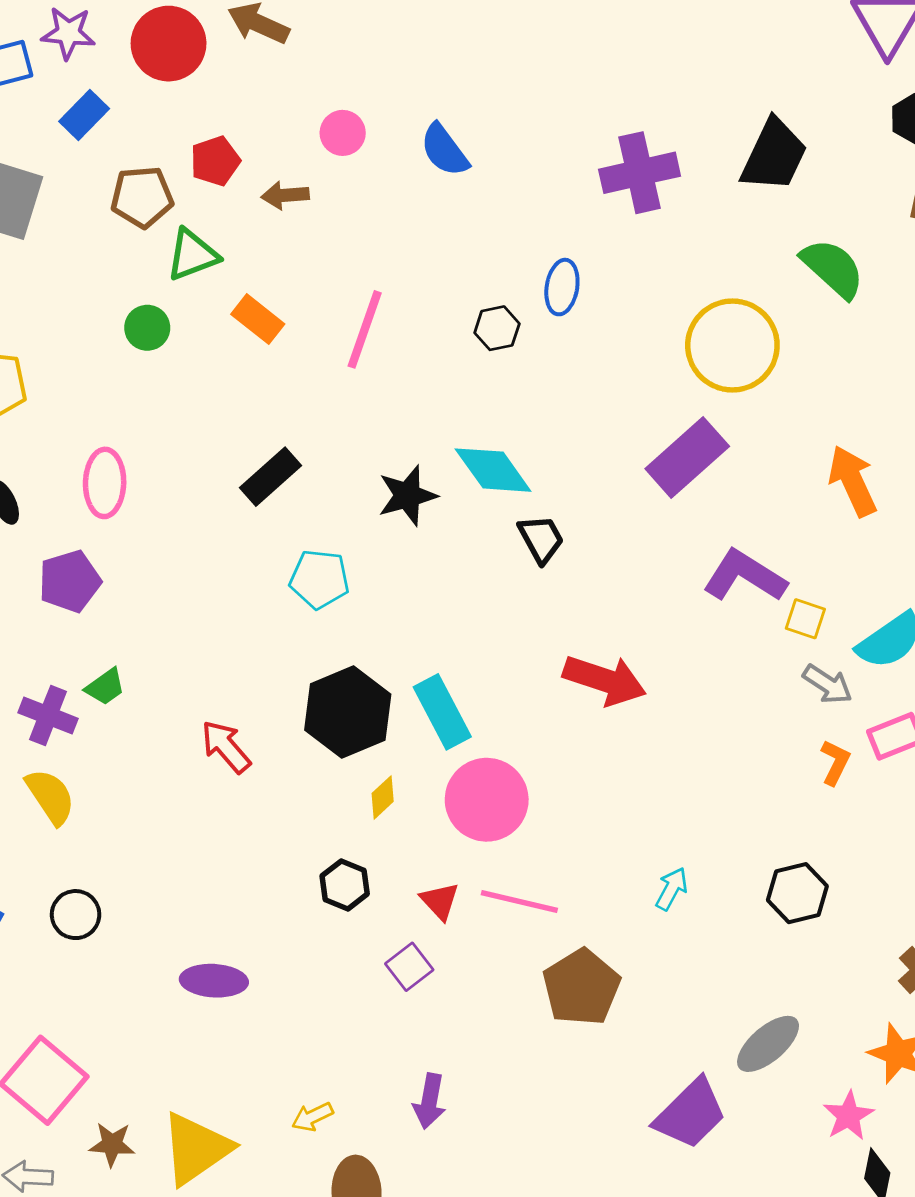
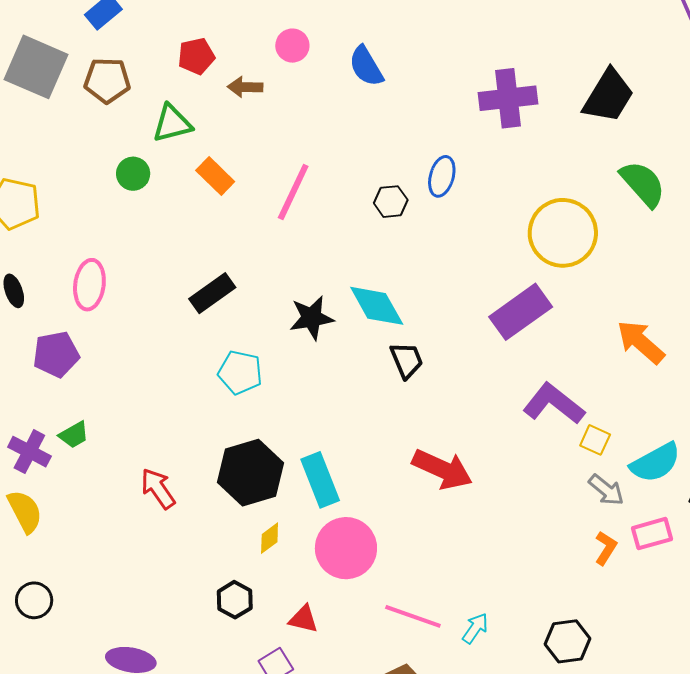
brown pentagon: (142, 197) -> (107, 80), moved
orange arrow: (853, 481) -> (641, 342), turned -30
red triangle: (440, 901) -> (303, 619), turned -40
pink line: (519, 901) -> (413, 616), moved

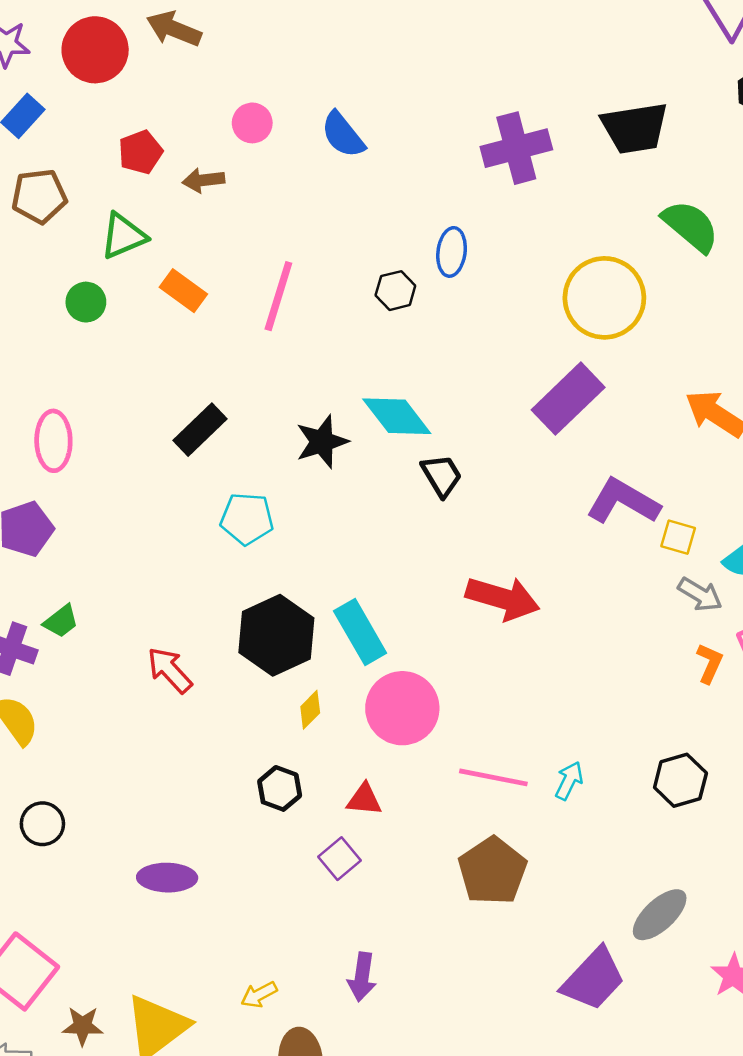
black trapezoid: (608, 96) -> (635, 128), turned 58

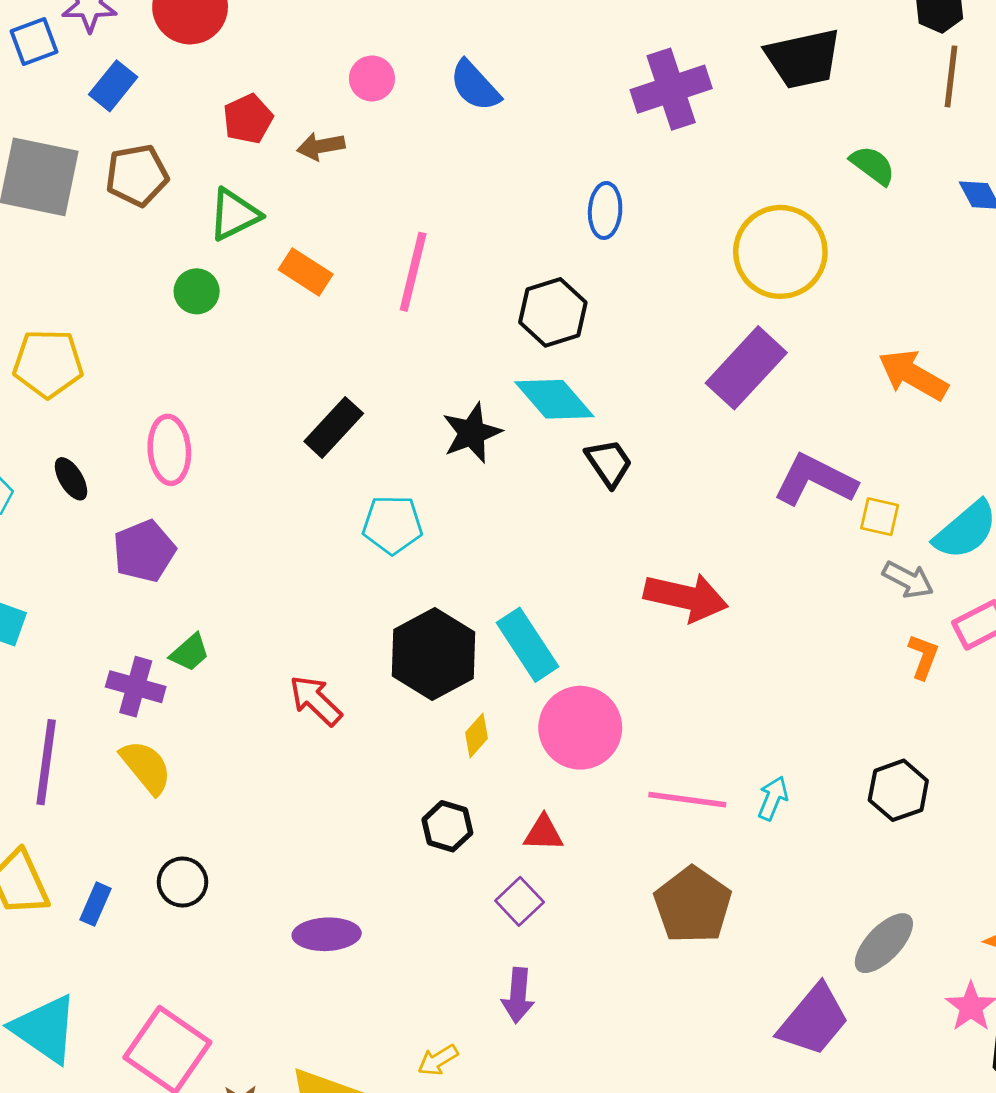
green semicircle: (691, 226) -> (873, 165), size x0.7
black hexagon: (395, 291) -> (553, 312), moved, size x1.5
purple arrow: (362, 977) -> (518, 995), moved

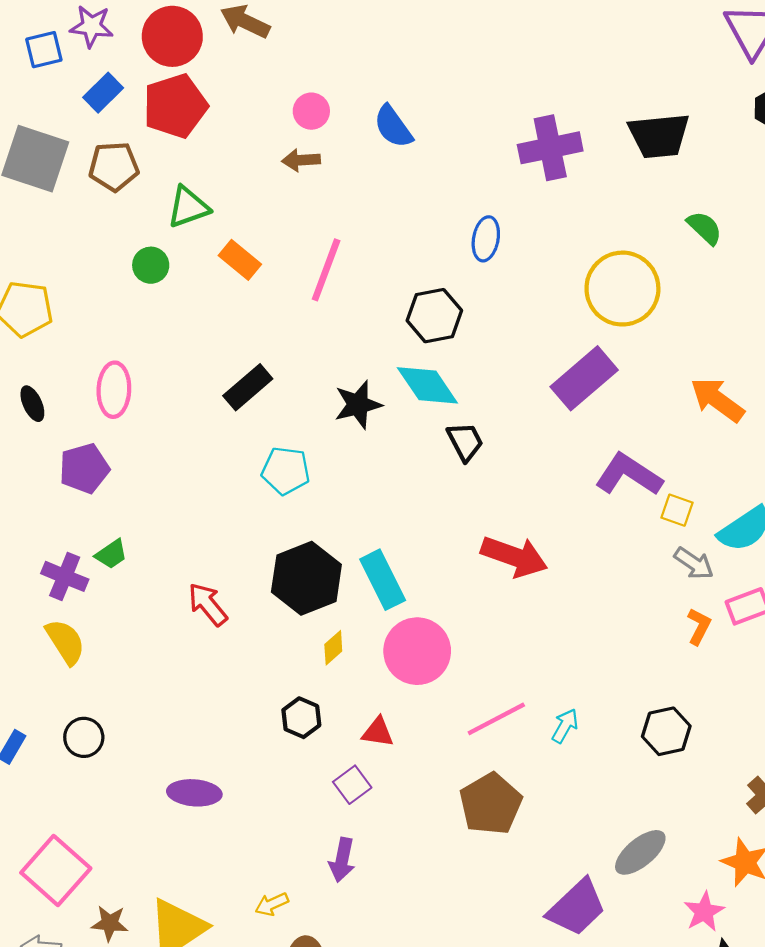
red pentagon: (248, 119) -> (175, 106), moved, size x1.6
brown arrow: (321, 146) -> (301, 160), moved
pink line: (687, 800) -> (496, 719), turned -42

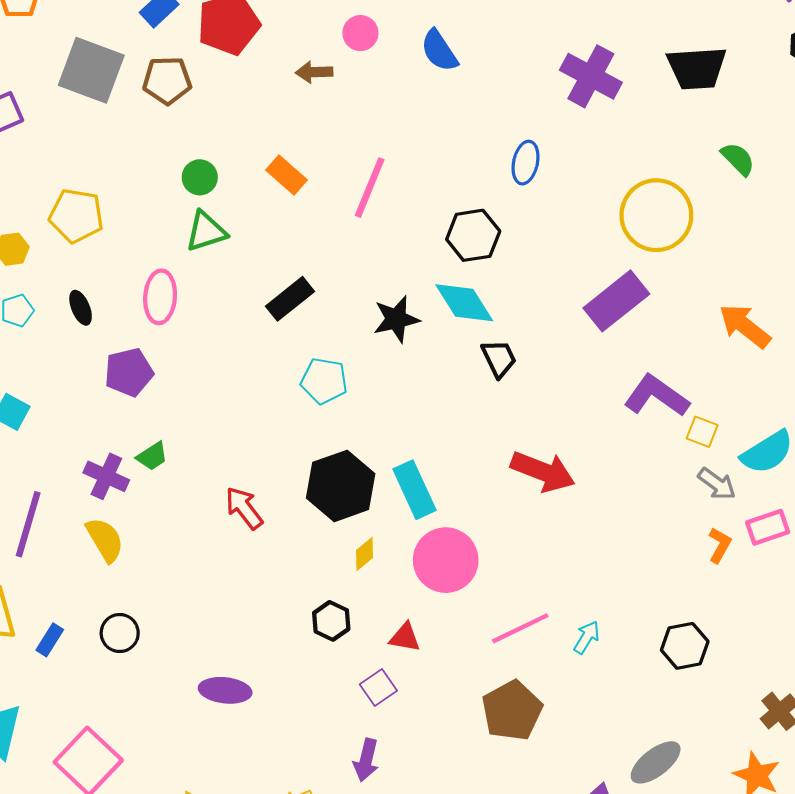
purple cross: (550, 148) -> (591, 76), turned 38
brown arrow: (301, 160) -> (314, 72), moved
green triangle: (188, 207) -> (206, 231), moved

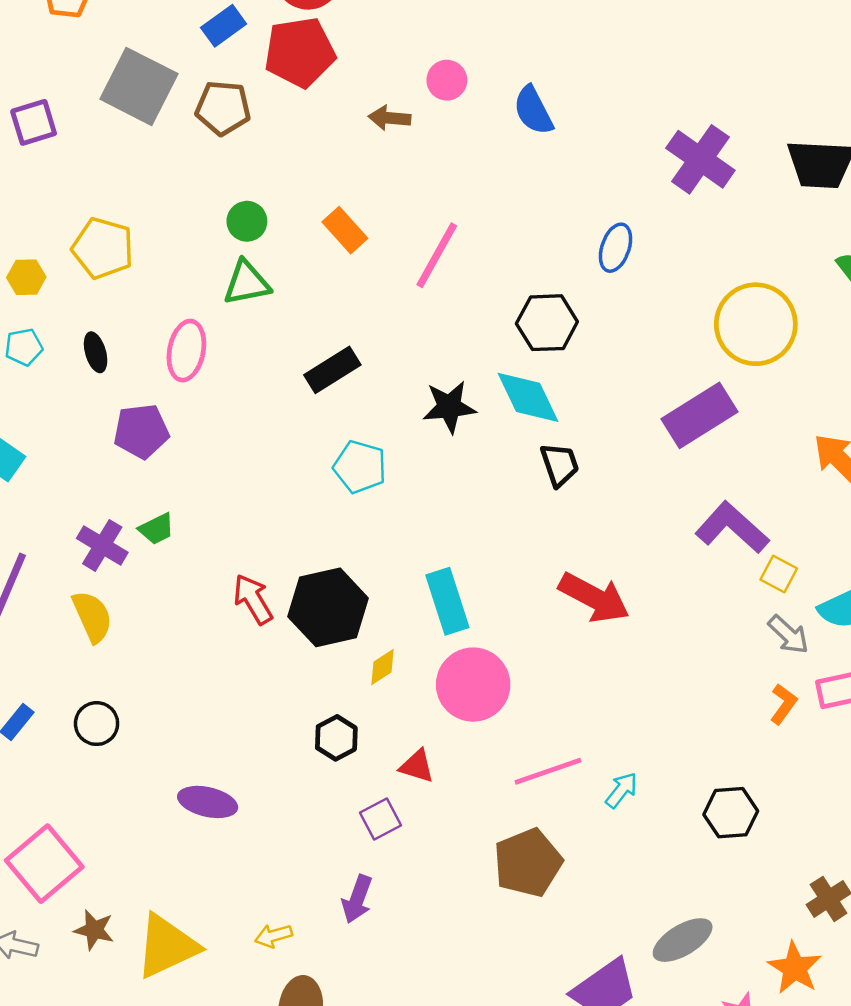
black hexagon: (341, 486) -> (328, 607), moved

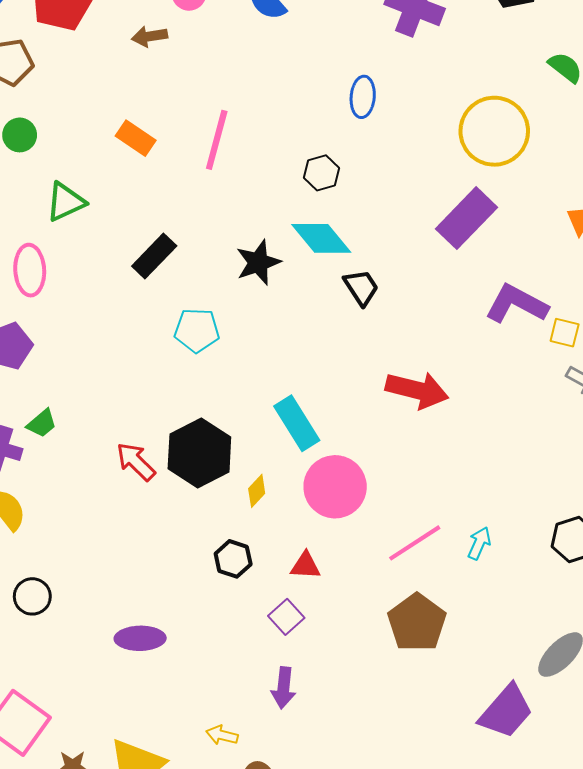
green circle: (247, 221) -> (20, 135), moved
black hexagon: (547, 323) -> (322, 173), size x0.7
yellow arrow: (273, 936) -> (222, 735), turned 44

